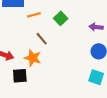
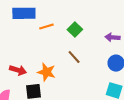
brown line: (42, 39) -> (74, 57), moved

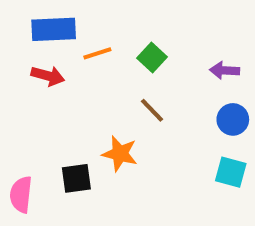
red arrow: (18, 70) -> (48, 76), moved
orange star: (46, 72) -> (120, 154), moved

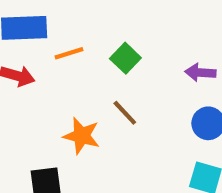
orange star: (120, 154) -> (82, 136), moved

